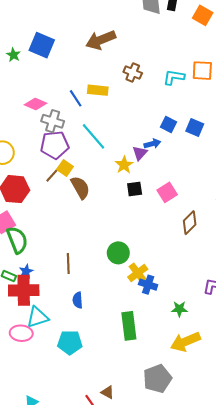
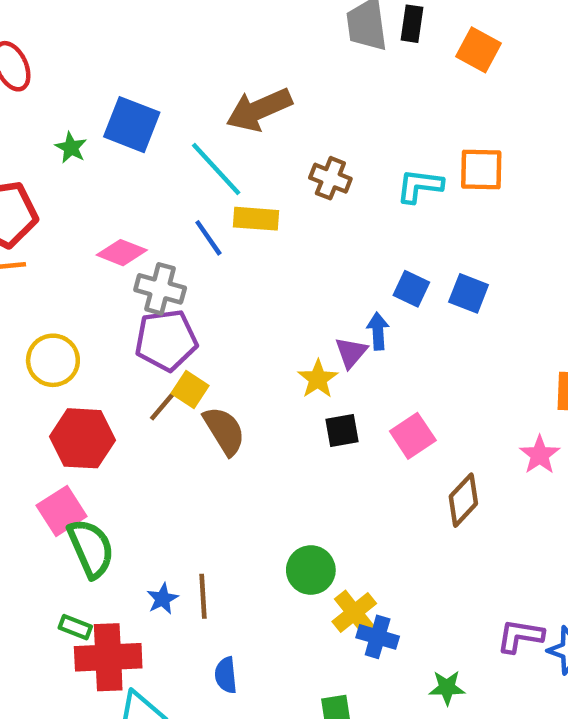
cyan line: (93, 136) -> (216, 169), moved
blue arrow: (152, 144) -> (378, 331), turned -77
blue star: (26, 271) -> (162, 599), moved

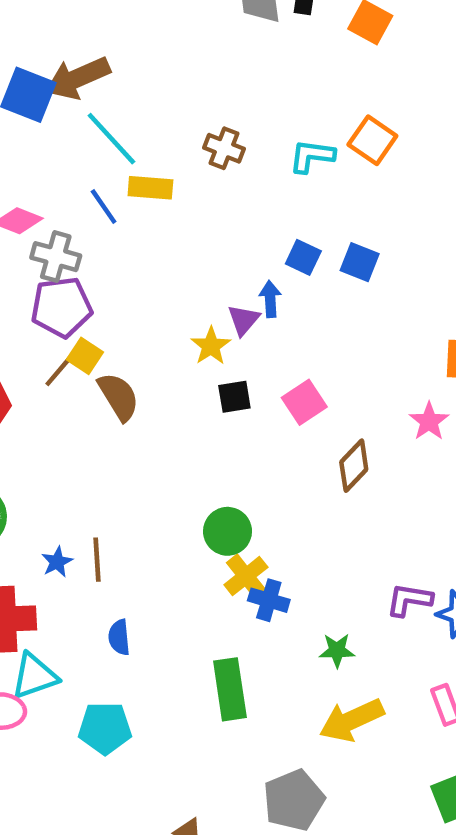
brown arrow: (259, 110) -> (78, 78), moved
orange square: (481, 170) -> (372, 140), turned 33
green circle: (311, 570) -> (228, 531), moved

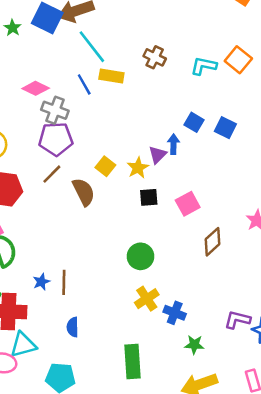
yellow square: (85, 356) -> (105, 166), moved
green circle: (228, 531) -> (141, 256), moved
blue cross: (269, 600) -> (175, 313), moved

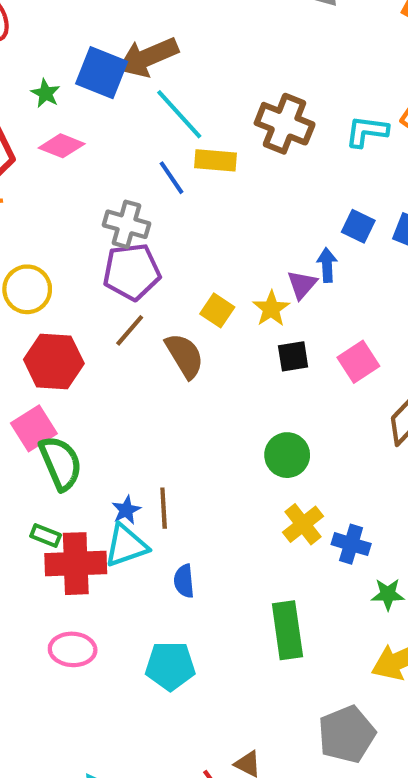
brown cross: (155, 57) -> (285, 124), size x1.5
pink diamond: (36, 88) -> (62, 146), moved
cyan triangle: (23, 345) -> (126, 546), moved

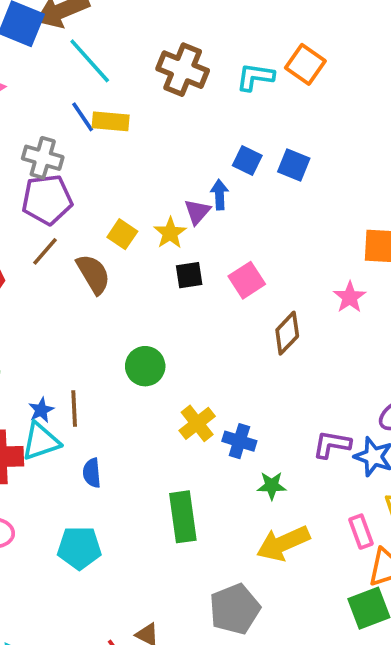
yellow rectangle: (216, 160) -> (111, 121), moved
green circle: (287, 455) -> (145, 366), moved

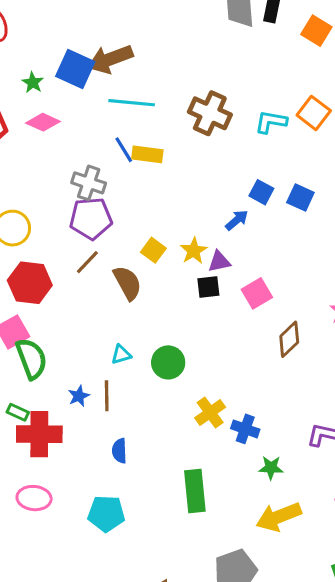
cyan line: (90, 61) -> (132, 103), turned -45
blue arrow: (219, 195) -> (237, 220), turned 50
purple triangle: (197, 212) -> (219, 262), moved, turned 35
cyan triangle: (41, 441) -> (121, 355), moved, size x0.6

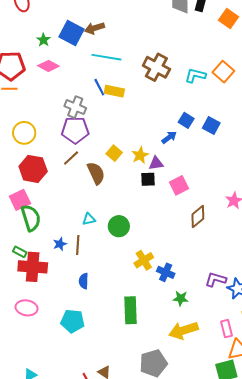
brown arrow: (110, 59) -> (95, 28), size x0.7

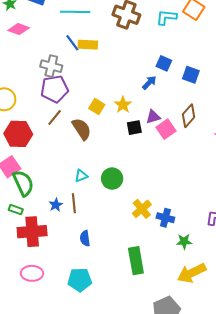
blue square: (211, 126) -> (191, 75), moved
purple triangle: (156, 163) -> (153, 117), moved
brown diamond: (198, 216) -> (189, 116), moved
green rectangle: (20, 252) -> (16, 210), moved

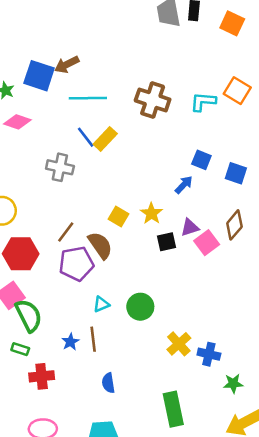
yellow rectangle: (88, 45) -> (105, 139), turned -48
purple pentagon: (55, 89) -> (76, 264), moved
red cross: (32, 232) -> (42, 376), size x0.7

